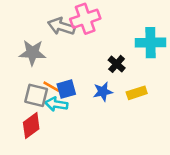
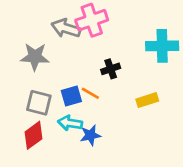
black cross: (117, 64) -> (111, 69), moved, turned 30
orange line: (51, 87) -> (90, 93), moved
blue star: (103, 92) -> (90, 135), moved
cyan arrow: (56, 104) -> (70, 123), moved

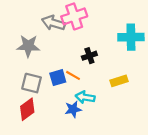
cyan arrow: (70, 123) -> (85, 97), moved

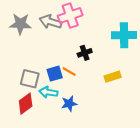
gray star: (28, 46) -> (20, 24), moved
cyan arrow: (85, 97) -> (48, 92), moved

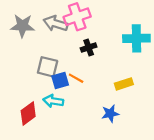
black cross: (85, 53) -> (89, 47), moved
gray square: (30, 79) -> (48, 67), moved
blue star: (69, 104) -> (110, 114), moved

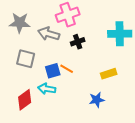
gray arrow: (56, 24) -> (49, 34), moved
gray square: (48, 67) -> (26, 59), moved

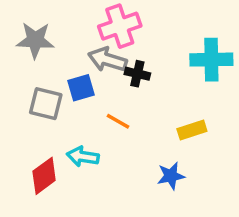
gray arrow: (49, 34) -> (107, 60), moved
black cross: (78, 42) -> (137, 74), turned 32
blue square: (53, 71) -> (81, 88), moved

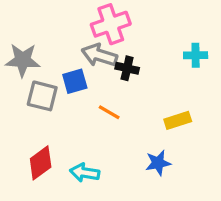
gray star: (35, 40) -> (23, 60), moved
cyan cross: (211, 60) -> (196, 55), size x0.6
cyan arrow: (83, 156) -> (85, 173), moved

